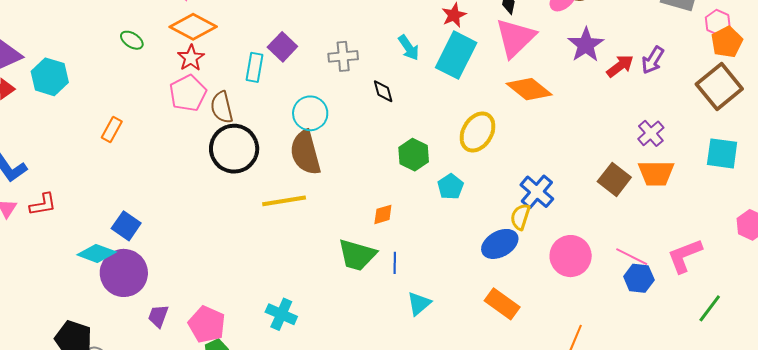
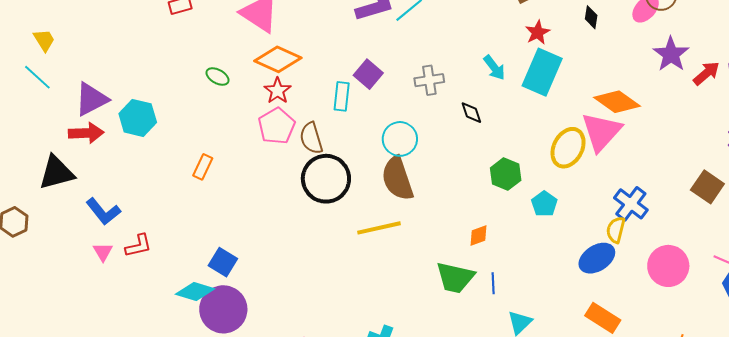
pink triangle: (515, 38) -> (601, 132), moved

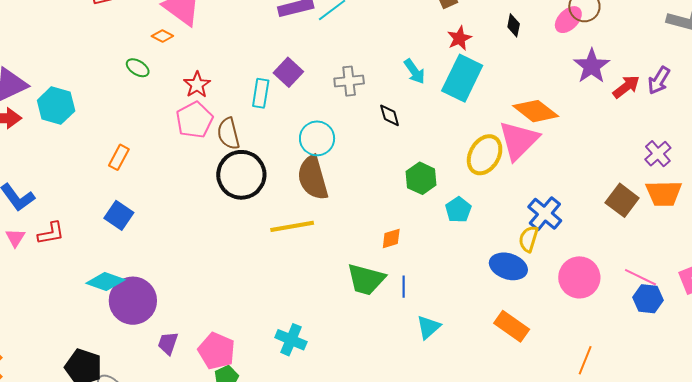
orange diamond: (278, 59) -> (162, 36), moved, size x0.5
blue ellipse: (597, 258) -> (508, 266), turned 48
blue square: (223, 262) -> (119, 215), moved

